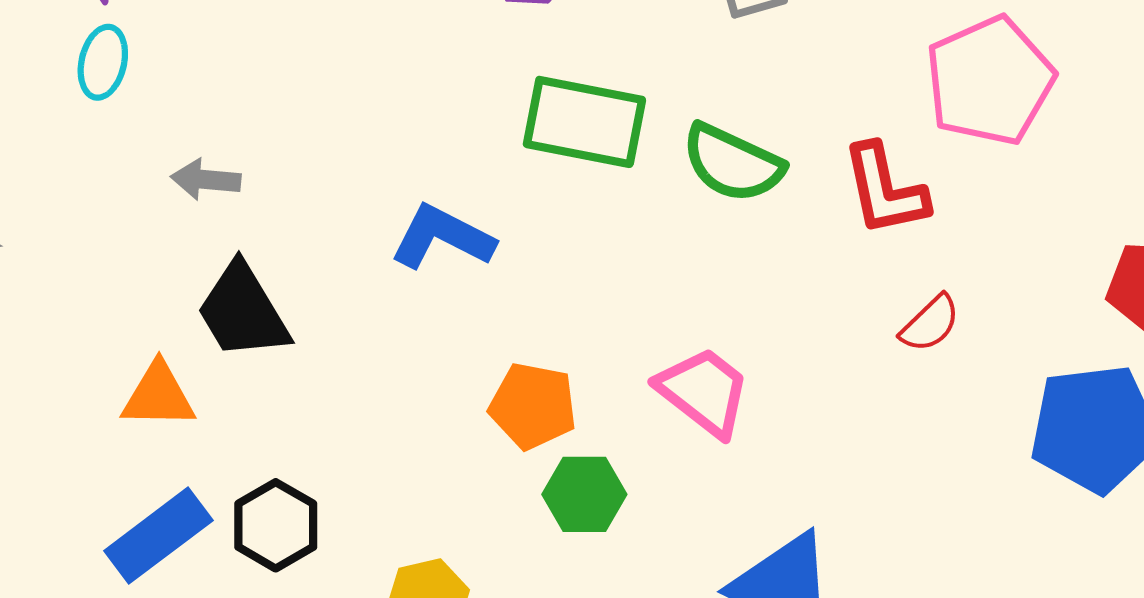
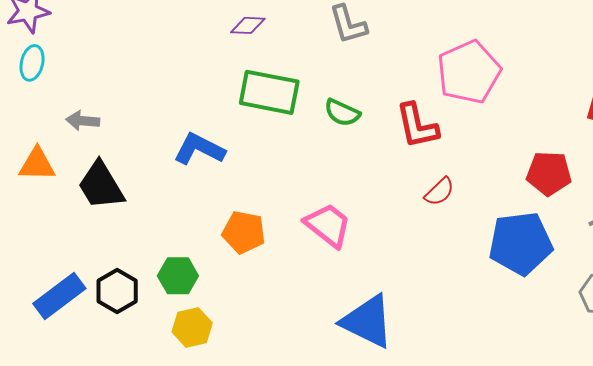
green semicircle: (733, 163) -> (342, 113), size x0.7
orange triangle: (158, 396) -> (37, 164), moved
green hexagon: (584, 494) -> (178, 276), moved

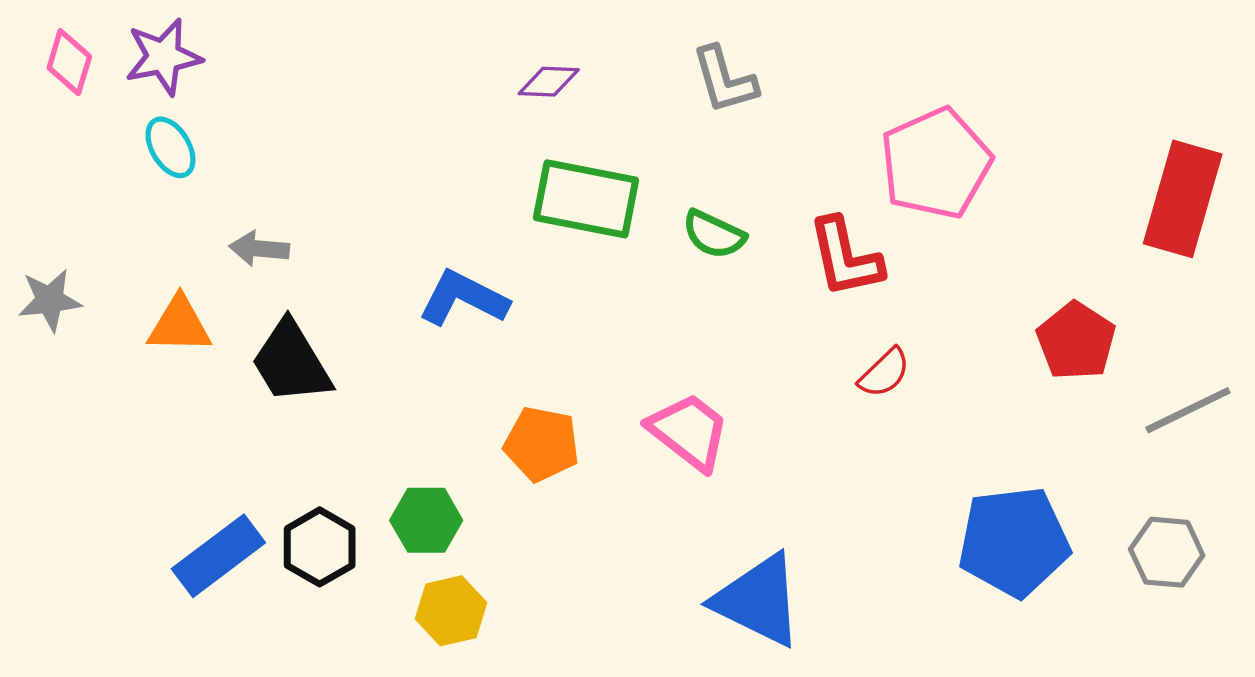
cyan ellipse: (32, 63) -> (170, 147), turned -44
red pentagon: (549, 173) -> (1076, 341), turned 30
blue pentagon: (521, 243) -> (1014, 542), moved

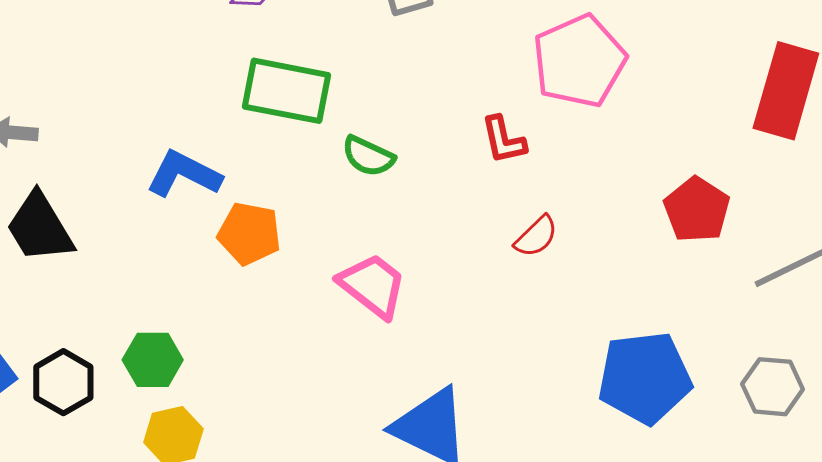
green semicircle: (714, 234) -> (368, 156), moved
red L-shape: (845, 257) -> (503, 140), size x0.7
orange pentagon: (542, 444) -> (249, 234), moved

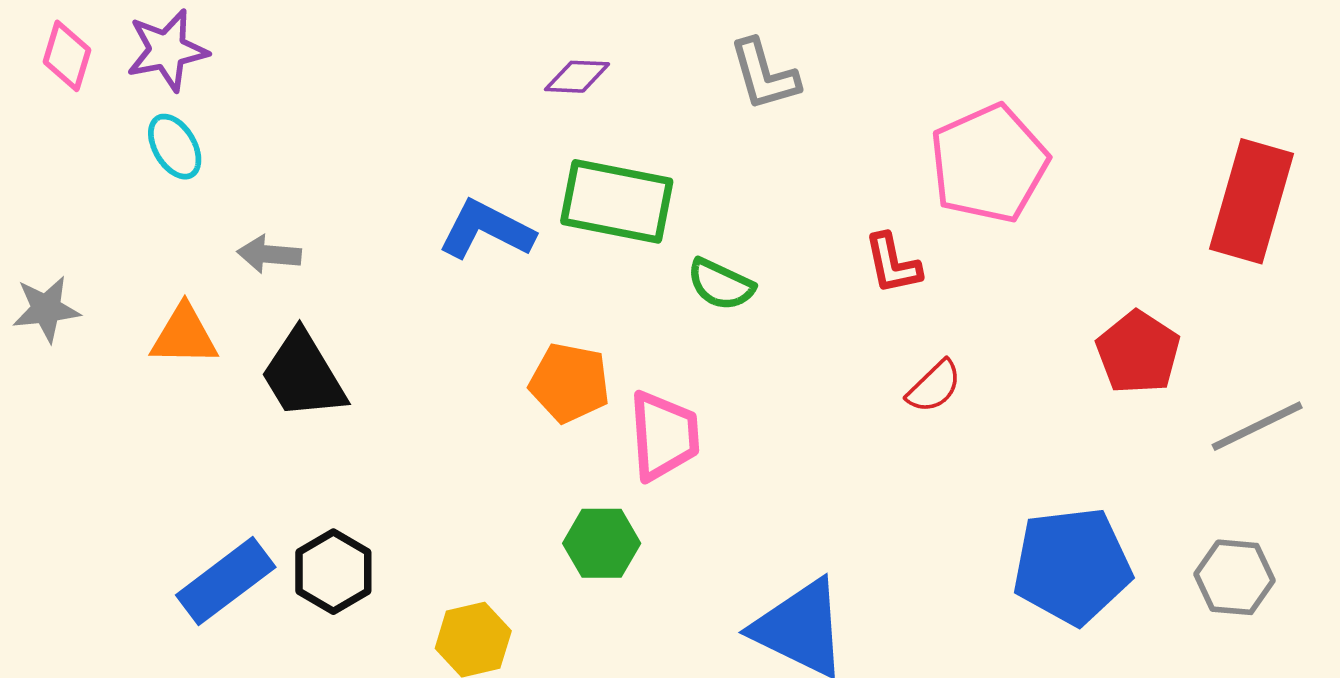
blue L-shape: (184, 174) -> (486, 230), moved
pink trapezoid: (373, 286) -> (664, 436), moved, turned 48
green hexagon: (153, 360) -> (602, 543), moved

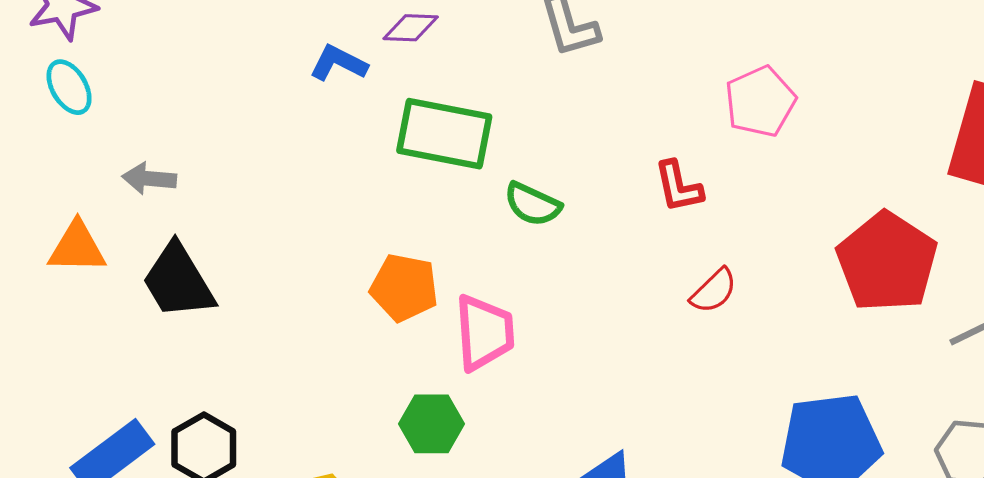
pink pentagon: (989, 164) -> (760, 102), size x0.7
blue L-shape: (486, 230) -> (338, 63), moved, size x0.7
red pentagon: (1138, 352) -> (887, 262), size x1.4

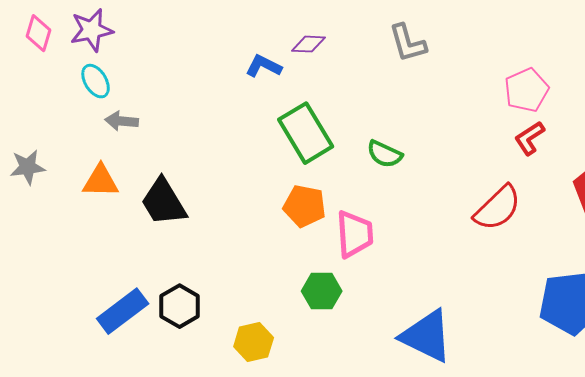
green rectangle: (444, 134) -> (306, 133), moved, turned 48
gray arrow: (149, 179) -> (122, 121), moved
red L-shape: (678, 187) -> (530, 138), moved, turned 69
red semicircle: (714, 291) -> (498, 208), size x1.6

